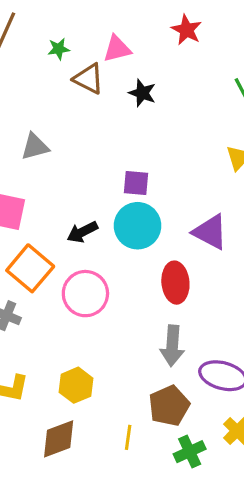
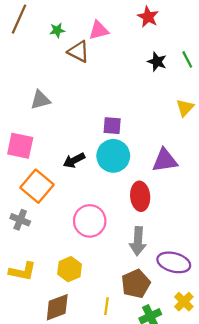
black star: (142, 93) -> (157, 62), moved
purple triangle: (210, 232) -> (165, 160), turned -36
pink circle: (85, 294) -> (90, 221), moved

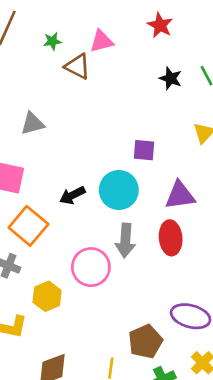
purple square: (112, 126) -> (144, 150), moved
red ellipse: (140, 196) -> (171, 238), moved
gray arrow: (138, 241) -> (125, 240), moved
yellow hexagon: (70, 269) -> (47, 296), moved

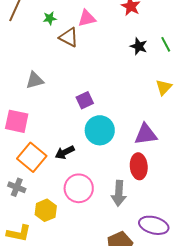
purple square: (144, 150) -> (85, 100), moved, turned -30
black arrow: (72, 195) -> (65, 152), moved
gray arrow: (125, 240) -> (119, 193), moved

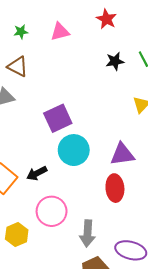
brown triangle: (69, 37) -> (18, 67), moved
black star: (139, 46) -> (115, 61), turned -30
purple square: (85, 100) -> (58, 118), size x1.5
gray arrow: (119, 193) -> (87, 233), moved

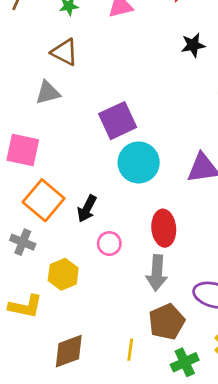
black arrow: (37, 173) -> (87, 209), moved, turned -36
red ellipse: (115, 188) -> (164, 228), moved
pink circle: (52, 211) -> (109, 244), size x0.6

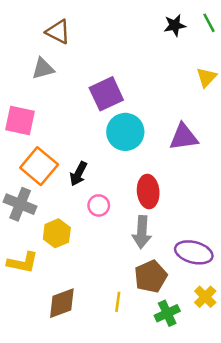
gray cross: (23, 242) -> (20, 204), size x1.4

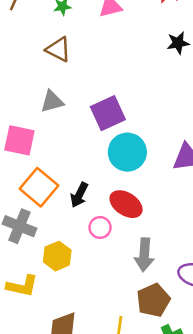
gray triangle: (43, 68) -> (52, 101), moved
red ellipse: (148, 192) -> (126, 204), moved, turned -52

